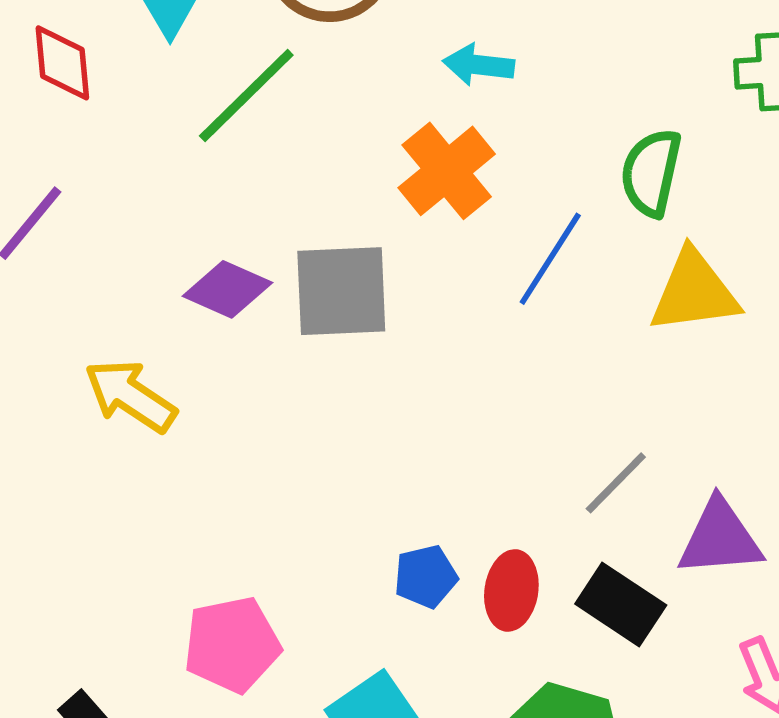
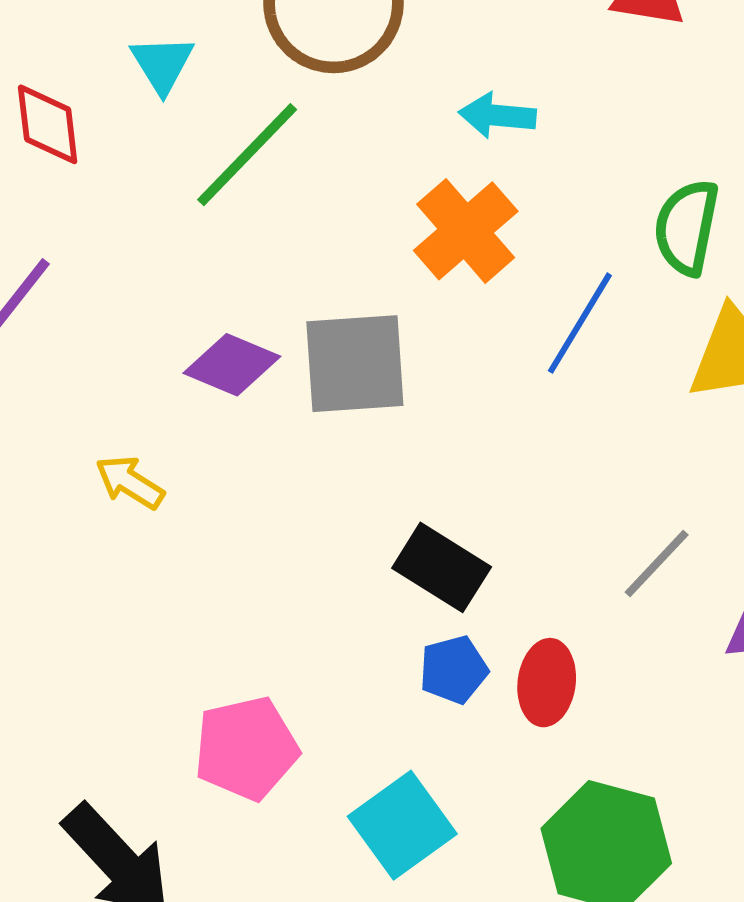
yellow arrow: (130, 396) -> (130, 482), size x0.7
black rectangle: (621, 605) -> (442, 567), moved

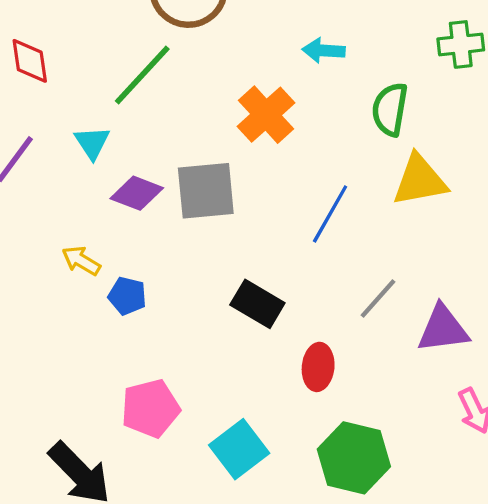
cyan triangle: (162, 64) -> (92, 143), moved
cyan arrow: (497, 115) -> (324, 51), moved
blue line: (580, 323) -> (330, 214), moved
blue pentagon: (454, 670) -> (127, 296), moved, turned 30

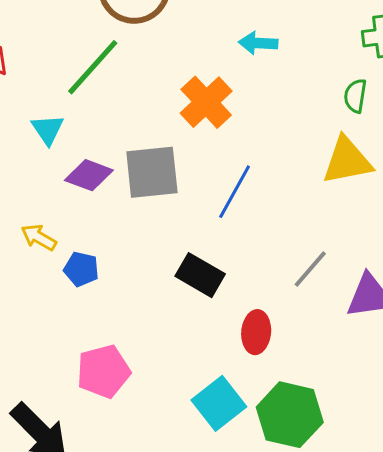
green semicircle: (390, 109) -> (355, 96), moved, size x0.7
blue line: (330, 214) -> (235, 192), moved
cyan square: (239, 449) -> (219, 403), moved

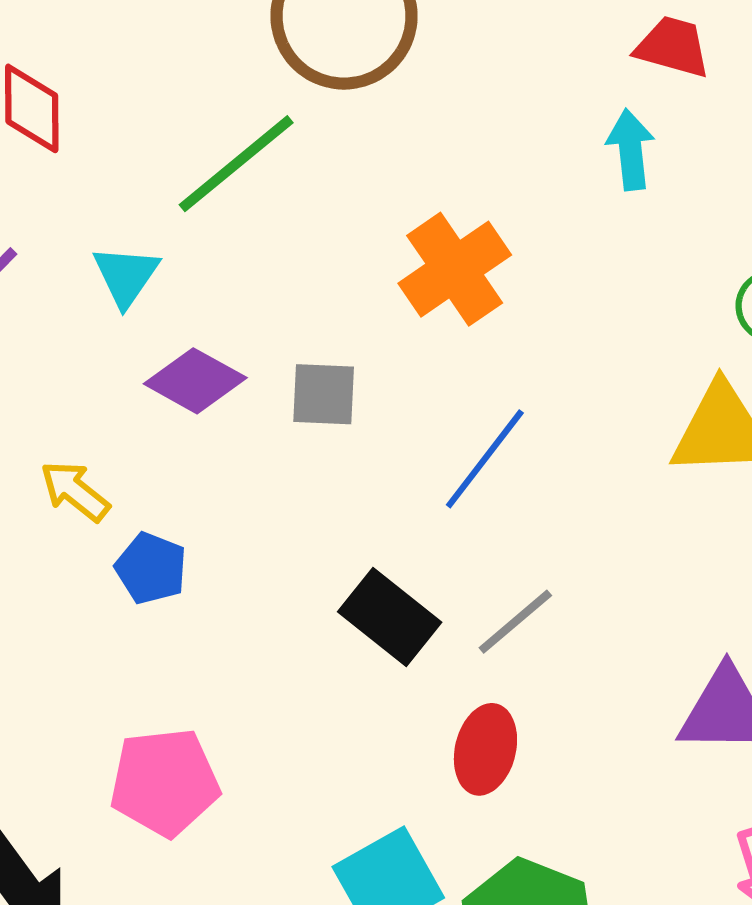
cyan arrow: (258, 43) -> (630, 150), moved, turned 72
gray square: (152, 172) -> (324, 394), size x0.6
gray line: (310, 269) -> (515, 622), moved

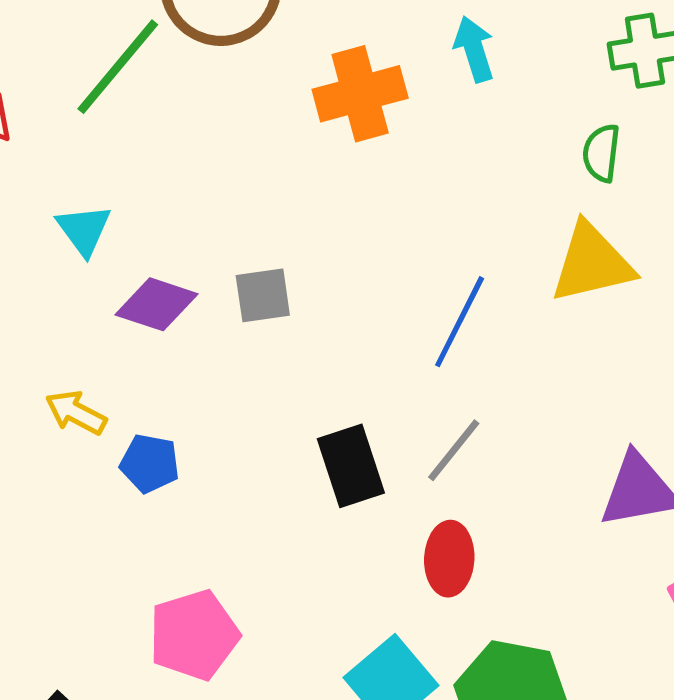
green line: (236, 164) -> (118, 67), moved
orange cross: (455, 269) -> (360, 94), moved, turned 30
blue line: (485, 459) -> (460, 322), moved
black rectangle: (390, 617) -> (351, 466), turned 44

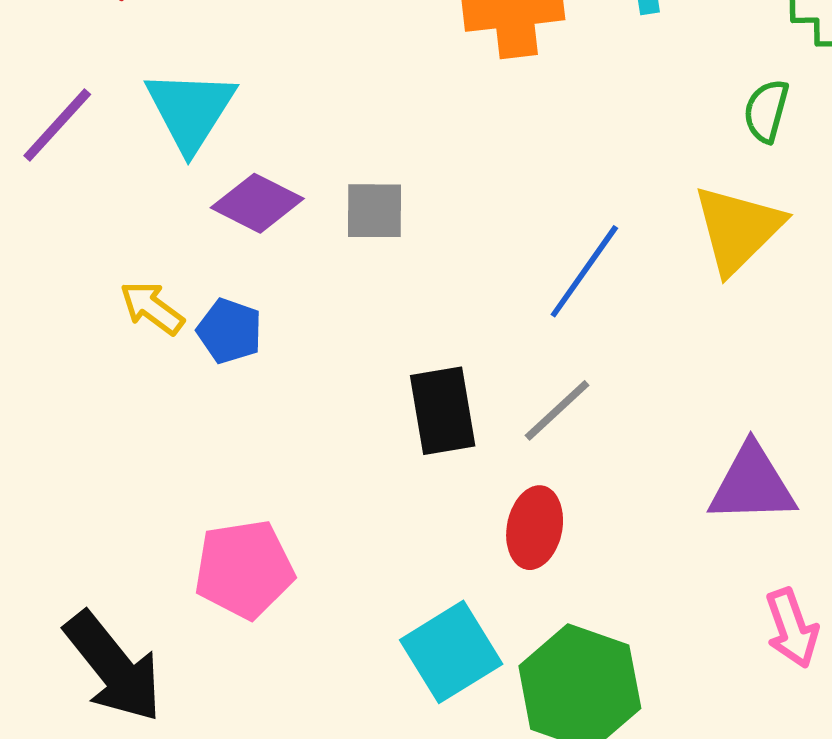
cyan triangle: (84, 230) -> (190, 110), size x1.5
yellow triangle: (592, 263) -> (738, 229), turned -40
blue pentagon: (150, 463) -> (230, 331), moved

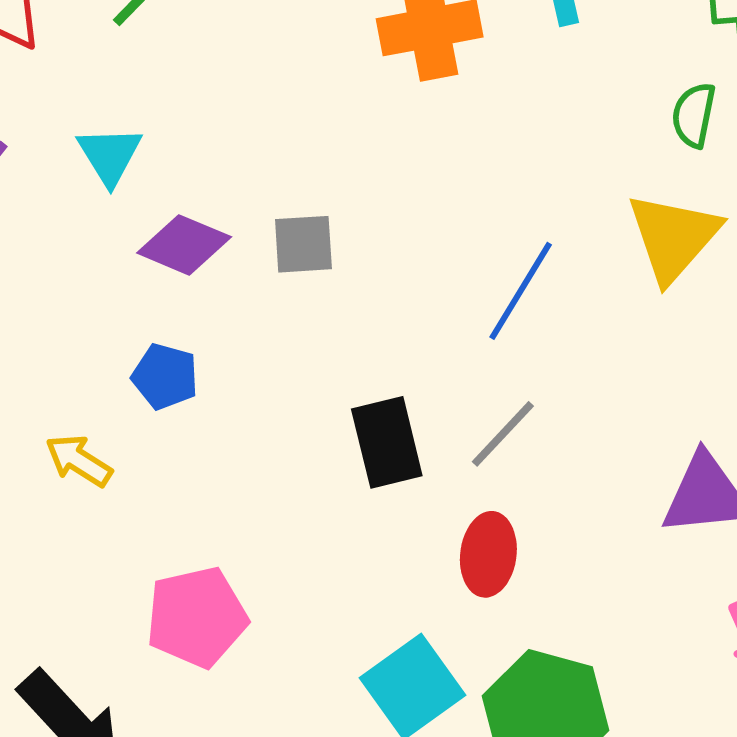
cyan triangle: (190, 110) -> (110, 155), size x0.7
yellow arrow: (152, 308) -> (79, 461), moved

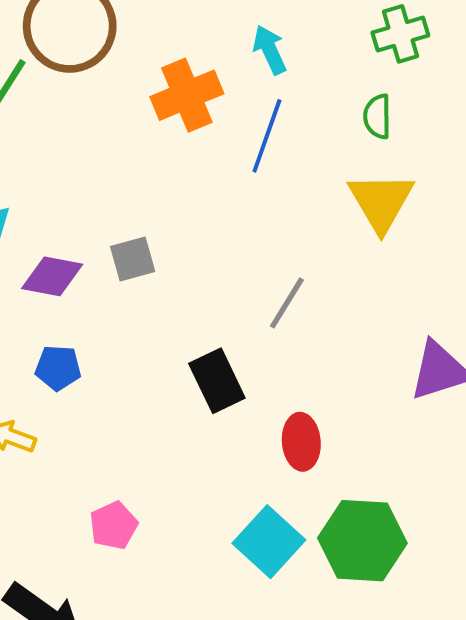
blue line: (521, 291) -> (267, 136), moved
gray line: (503, 434) -> (287, 303), moved
pink pentagon: (197, 617) -> (114, 526), size x0.7

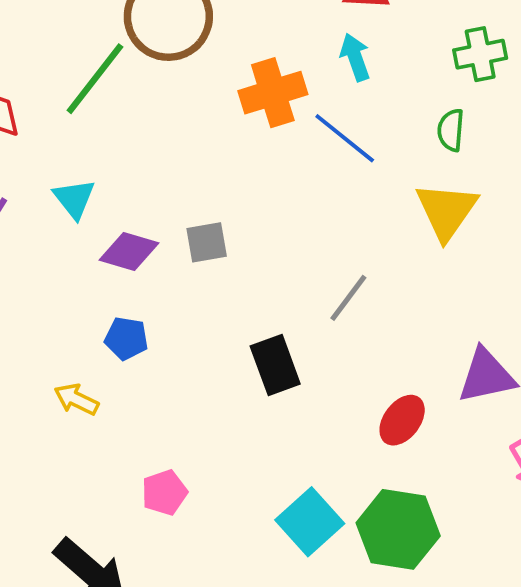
blue line: (267, 136) -> (345, 138), turned -76
red ellipse: (301, 442) -> (402, 420), moved, turned 36

